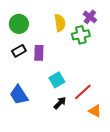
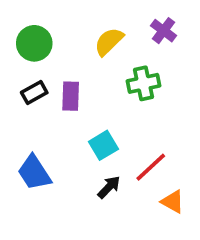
yellow semicircle: (60, 23) -> (109, 42), turned -126
green cross: (81, 35) -> (143, 83), moved

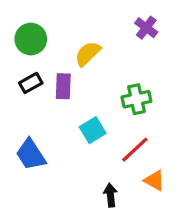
yellow semicircle: (109, 42) -> (88, 54), moved
green cross: (143, 83) -> (136, 99), moved
black arrow: (109, 187) -> (110, 195), moved, turned -50

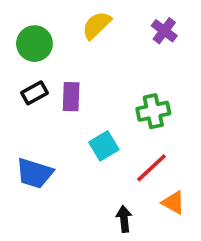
yellow semicircle: (88, 54) -> (97, 25), moved
blue trapezoid: (31, 154) -> (34, 173), turned -40

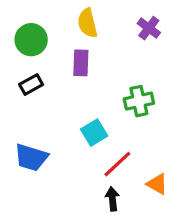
yellow semicircle: (97, 25) -> (87, 23), turned -60
purple rectangle: (71, 97) -> (81, 63), moved
red line: (151, 168) -> (117, 164), moved

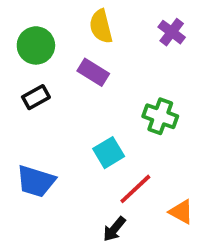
purple rectangle: (81, 63) -> (93, 72), turned -60
green cross: (139, 101) -> (160, 116), turned 32
black arrow: (112, 199) -> (114, 229), moved, turned -135

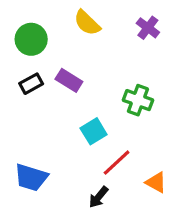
yellow semicircle: (101, 26) -> (87, 23), turned -32
purple rectangle: (93, 72) -> (69, 80), moved
blue trapezoid: (36, 181) -> (31, 177), moved

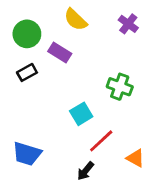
purple rectangle: (69, 80) -> (60, 52), moved

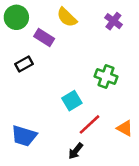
green circle: (27, 34) -> (16, 17), moved
purple rectangle: (60, 52) -> (44, 37), moved
orange triangle: (135, 158) -> (125, 128), moved

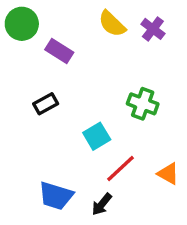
yellow semicircle: (67, 17) -> (112, 24), moved
black rectangle: (24, 64) -> (46, 104), moved
blue trapezoid: (24, 136) -> (56, 196), moved

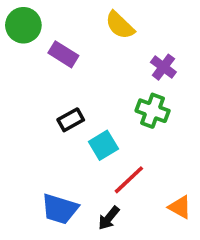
purple cross: (153, 29) -> (163, 67), moved
black rectangle: (46, 104) -> (71, 120), moved
orange triangle: (168, 174) -> (180, 207), moved

